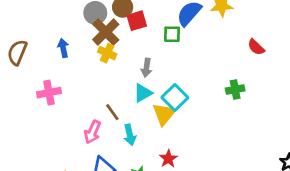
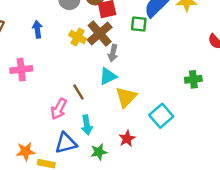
brown cross: (106, 32) -> (100, 33), moved
cyan square: (175, 97) -> (161, 116), moved
cyan arrow: (130, 135) -> (87, 125), moved

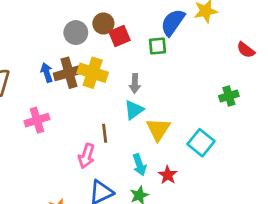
brown cross: (100, 33) -> (69, 73), moved, turned 35
yellow cross: (78, 37) -> (93, 73), size x1.5
brown line: (78, 92) -> (105, 133), turned 35
cyan arrow: (87, 125) -> (139, 165), moved

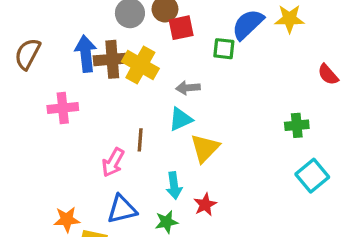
blue arrow: (47, 72) -> (86, 54), size x1.5
gray arrow: (135, 83) -> (188, 88), turned 72
cyan square: (201, 143) -> (312, 176), moved

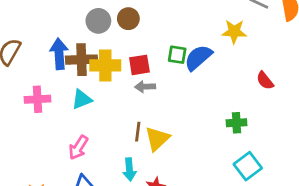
blue semicircle: (248, 24) -> (198, 58), moved
red square: (181, 28) -> (139, 65), moved
yellow cross: (140, 65) -> (105, 65), turned -32
cyan triangle: (181, 119) -> (82, 99), moved
brown line: (140, 140) -> (138, 132), moved

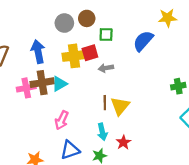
green square: (177, 55) -> (106, 35), moved
brown cross: (81, 60) -> (42, 83), moved
red square: (139, 65) -> (90, 53), moved

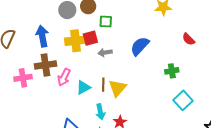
blue semicircle: (143, 41) -> (140, 46), moved
cyan triangle: (59, 84) -> (83, 87), moved
pink cross: (26, 88) -> (23, 78), moved
pink arrow: (62, 120) -> (64, 77), moved

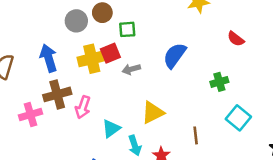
brown line: (103, 85) -> (196, 135), moved
cyan triangle: (83, 87) -> (111, 129), moved
yellow triangle: (117, 88) -> (153, 113), turned 30

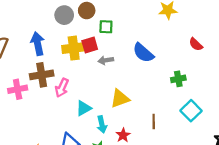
blue semicircle: (175, 55) -> (143, 53), turned -90

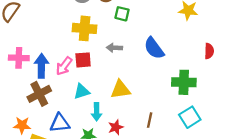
blue arrow: (38, 44) -> (41, 66), moved
red semicircle: (196, 44) -> (209, 51), turned -144
red square: (90, 45) -> (83, 60), moved
brown cross: (42, 75) -> (39, 94), moved, turned -30
green cross: (178, 79) -> (184, 82), size x1.5

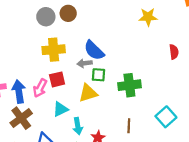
green square: (122, 14) -> (99, 75), moved
blue semicircle: (154, 48) -> (94, 50), moved
green cross: (184, 82) -> (129, 85), moved
yellow triangle: (120, 89) -> (88, 93), moved

